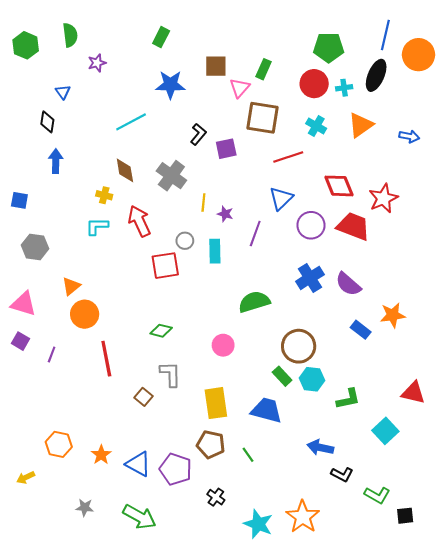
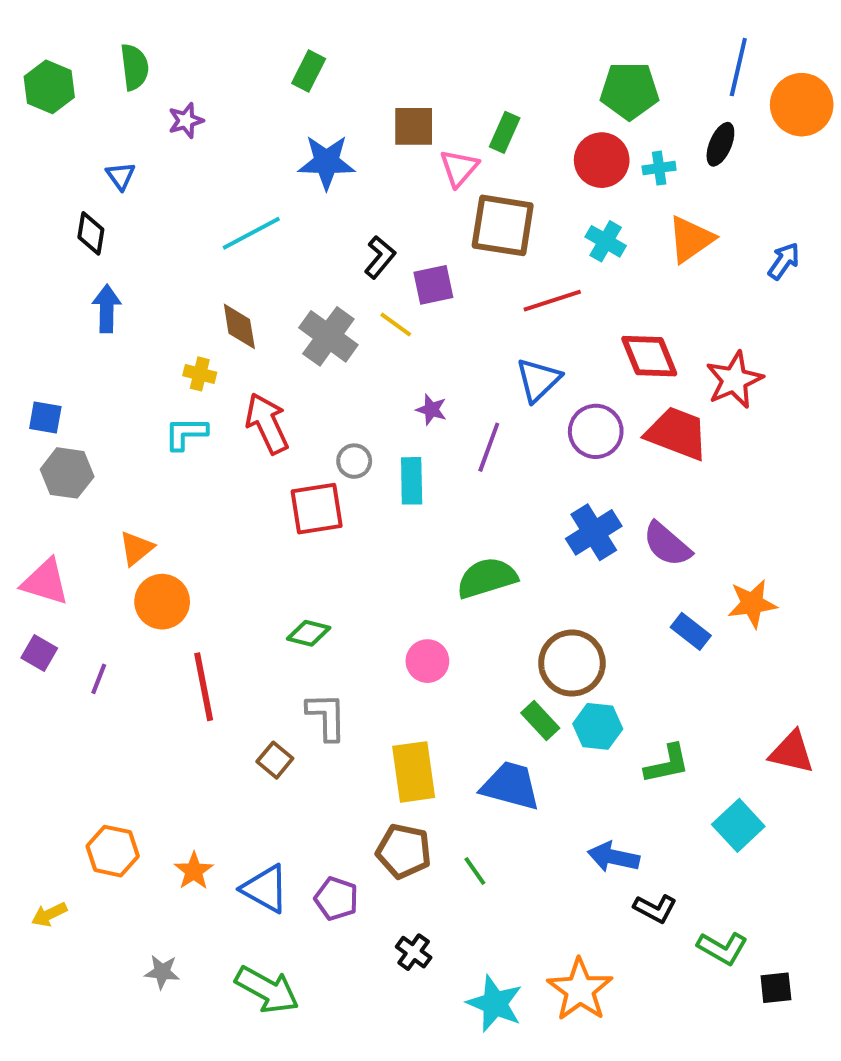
black ellipse: (376, 75) -> (720, 144), size x0.7
blue arrow: (409, 136) -> (784, 261), turned -66
blue square: (19, 200) -> (45, 418), moved
yellow line: (203, 202) -> (396, 324), moved, turned -60
purple pentagon: (176, 469) -> (336, 899), size x0.7

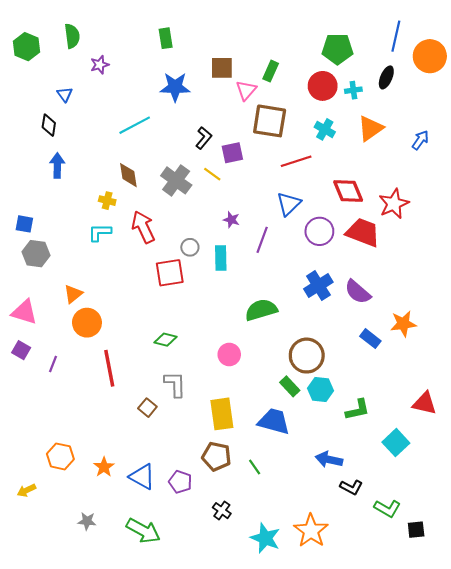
green rectangle: (309, 71) -> (166, 38), turned -36

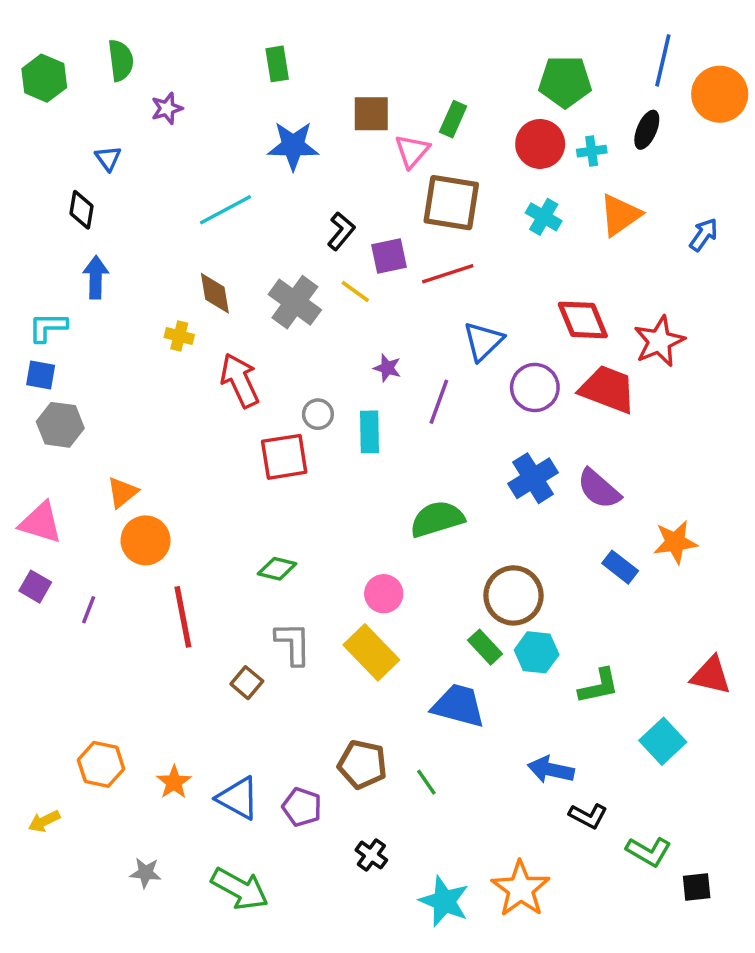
red line: (296, 161) -> (448, 274), moved
cyan L-shape: (100, 232) -> (48, 327), moved
yellow rectangle: (222, 414) -> (371, 652), moved, turned -36

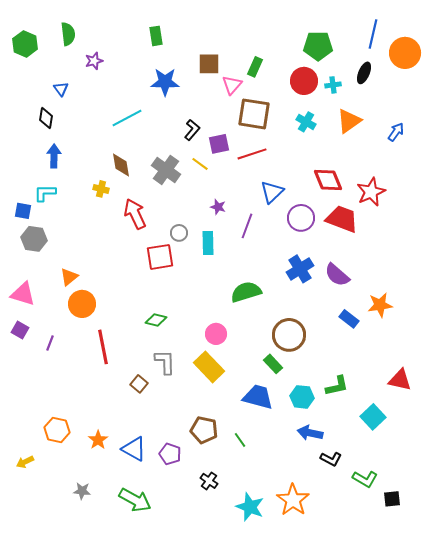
cyan L-shape: (48, 327) -> (45, 193), moved
cyan hexagon: (537, 652) -> (302, 397), moved

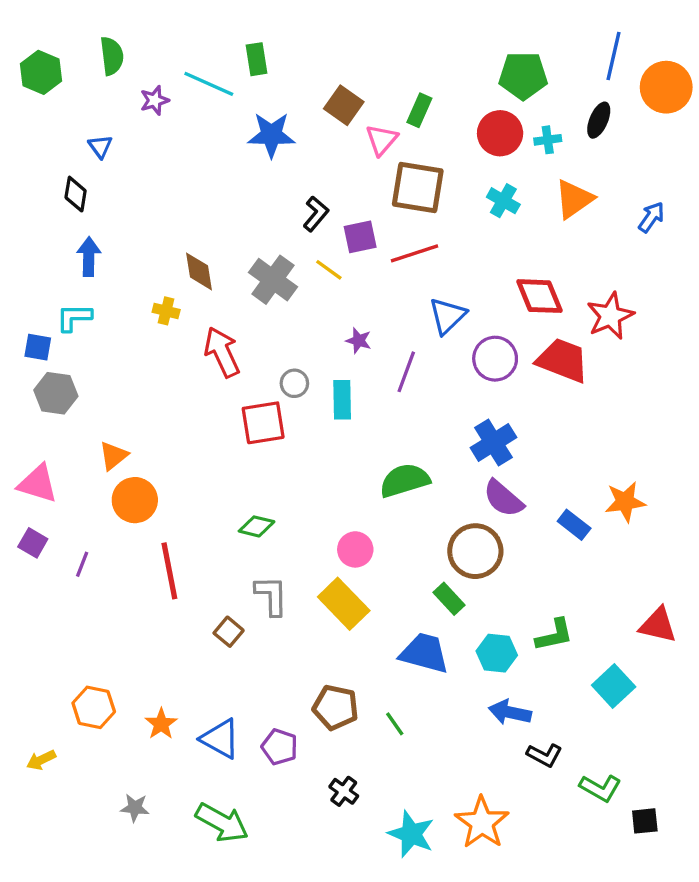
brown square: (209, 64) -> (344, 105), turned 35
cyan line: (127, 118) -> (209, 84), moved, turned 52
purple semicircle: (337, 275) -> (503, 498), moved

